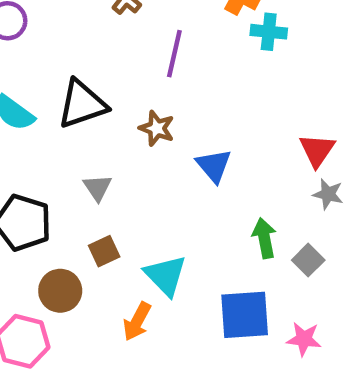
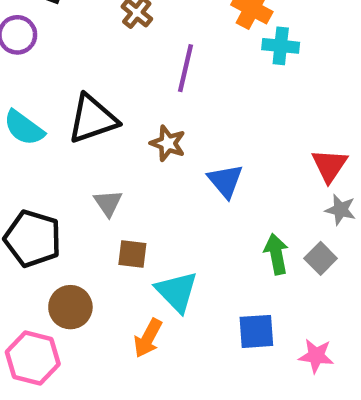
brown square: (104, 251) -> (132, 254), moved, turned 32
gray square: (308, 260) -> (321, 258), moved
blue square: (245, 315) -> (256, 331), size x0.7

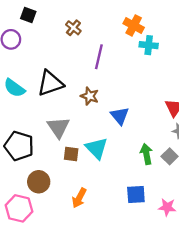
gray triangle: (108, 203) -> (58, 127), size x1.5
cyan triangle: (177, 292) -> (97, 148), moved

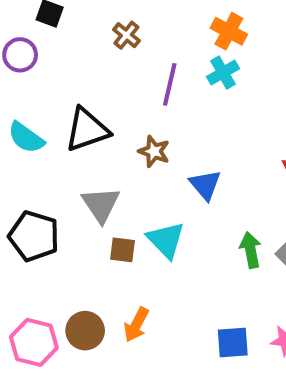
cyan cross: (149, 45) -> (223, 73), moved, turned -36
brown circle: (39, 182) -> (85, 331), moved
blue square: (136, 194) -> (233, 342), moved

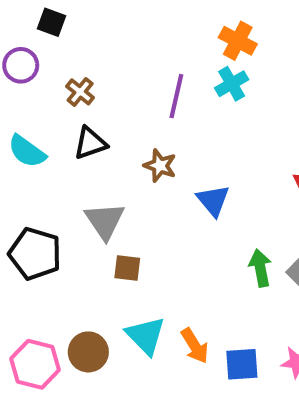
brown cross: (126, 35) -> (80, 92), moved
black triangle: (87, 130) -> (90, 143), size x0.7
cyan triangle: (166, 240) -> (146, 336), moved
orange arrow: (136, 325) -> (195, 346), moved, turned -60

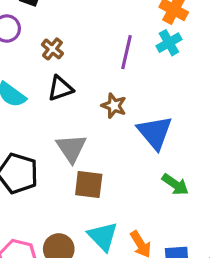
blue triangle: (213, 200) -> (155, 132), size x1.4
brown square: (127, 268) -> (89, 184), size x1.4
green arrow: (260, 268) -> (175, 184), moved, turned 136

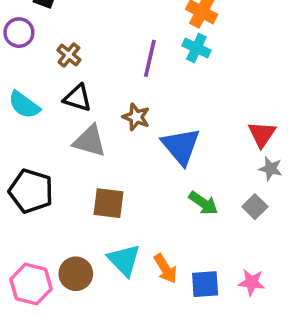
cyan cross: (169, 43) -> (196, 48), turned -35
black triangle: (60, 88) -> (78, 98), turned 36
gray triangle: (71, 148) -> (90, 141), moved, turned -40

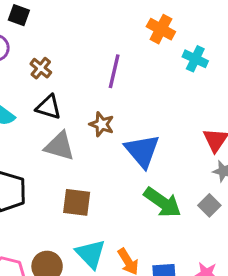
cyan cross: (196, 48) -> (195, 59), moved
green arrow: (203, 203) -> (163, 202), size x1.4

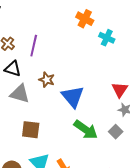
purple line: (114, 71) -> (34, 46), moved

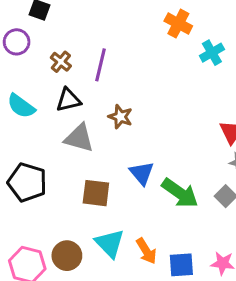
cyan cross: (107, 38) -> (212, 53), turned 35
black triangle: (13, 69) -> (68, 100), turned -30
blue triangle: (73, 97) -> (142, 173), moved, size x0.7

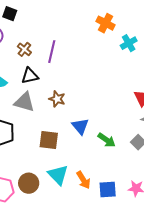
brown star: (120, 117) -> (57, 99), moved
gray triangle: (79, 138) -> (24, 102), moved
green arrow: (180, 193) -> (107, 140), size x0.7

